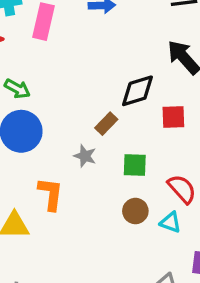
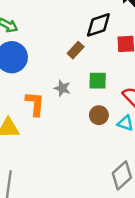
gray star: (85, 156) -> (62, 88), moved

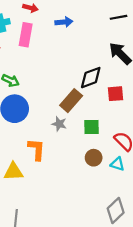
brown rectangle: (76, 50) -> (71, 101), size x1.5
gray star: (62, 88) -> (59, 124), moved

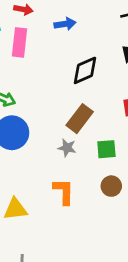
black diamond: (91, 78) -> (85, 70), moved
orange L-shape: (37, 149) -> (64, 191), moved

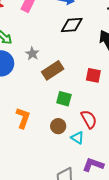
black diamond: (85, 70) -> (72, 25), moved
gray star: (67, 148) -> (32, 54), moved

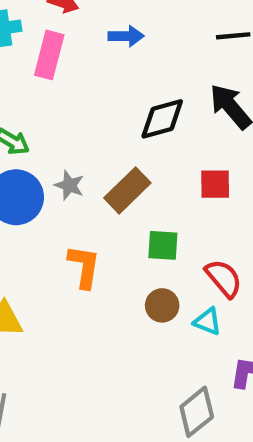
black diamond: (72, 25) -> (162, 119), moved
gray star: (32, 54) -> (69, 185), moved
orange L-shape: (23, 118) -> (84, 266), moved

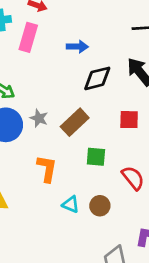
blue arrow: (126, 36) -> (77, 47), moved
brown circle: (162, 305) -> (100, 206), moved
cyan triangle: (208, 322) -> (71, 204), moved

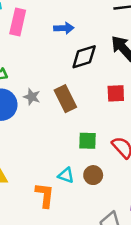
brown rectangle: (75, 122) -> (65, 99), turned -70
green square: (96, 157) -> (88, 141), moved
orange L-shape: (47, 169) -> (45, 195), moved

